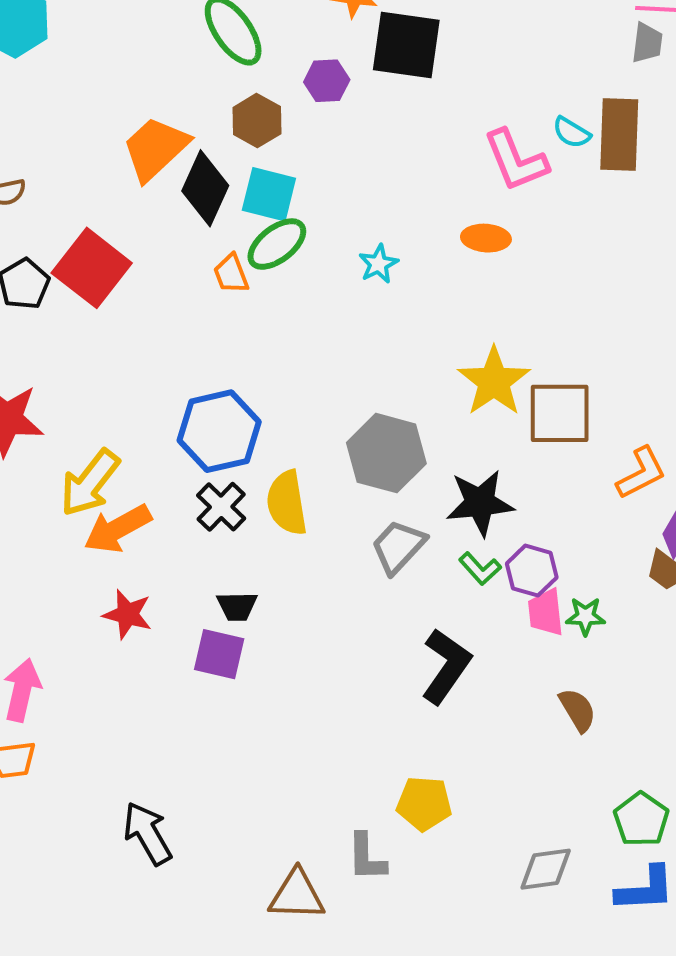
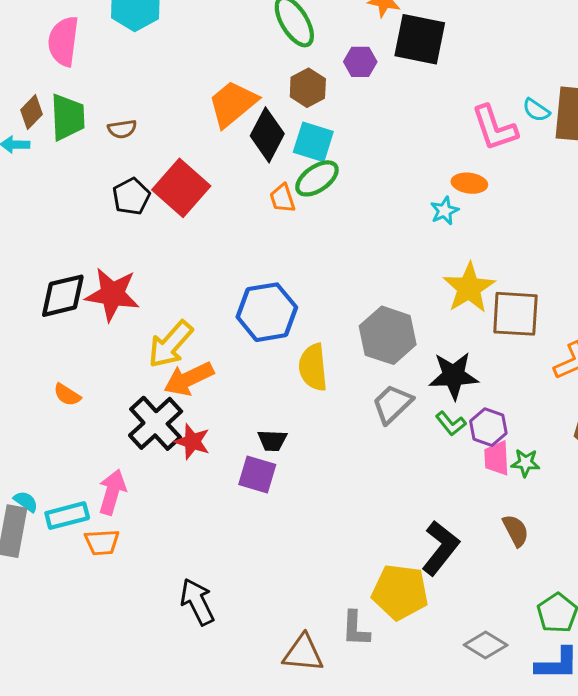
cyan star: (378, 264) -> (444, 211), moved
black cross: (221, 507) -> (156, 423), moved, size x1.5
black L-shape: (446, 666) -> (440, 548), moved
yellow pentagon: (424, 803) -> (400, 592), size x1.4
gray diamond: (546, 869) -> (486, 645), turned 36

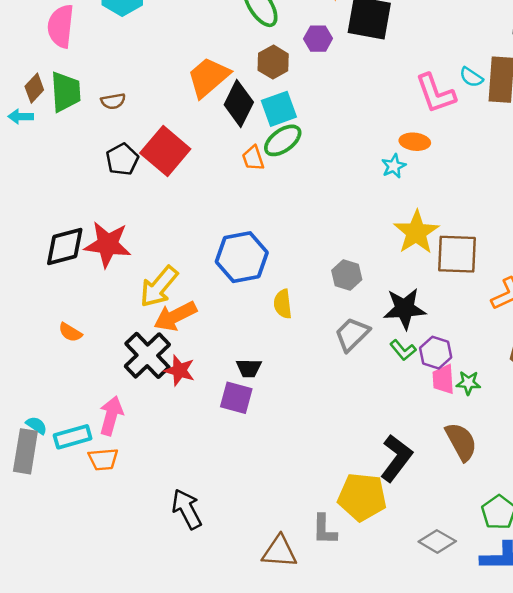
cyan square: (313, 142) -> (279, 109), turned -36
gray hexagon: (388, 335) -> (347, 275), size x0.6
yellow semicircle: (313, 367) -> (283, 304), size x0.7
brown semicircle: (516, 531) -> (461, 442), size x1.4

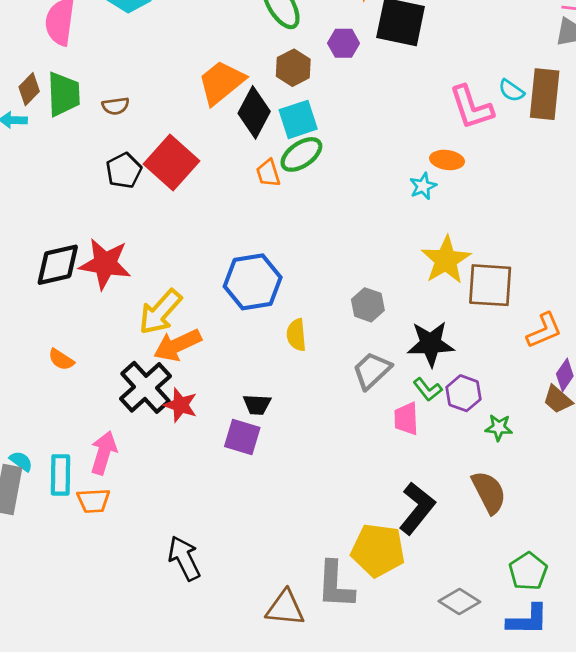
pink trapezoid: (443, 379) -> (406, 419), moved
cyan rectangle: (73, 437) -> (60, 475), turned -75
gray L-shape: (324, 530) -> (335, 585), size x1.4

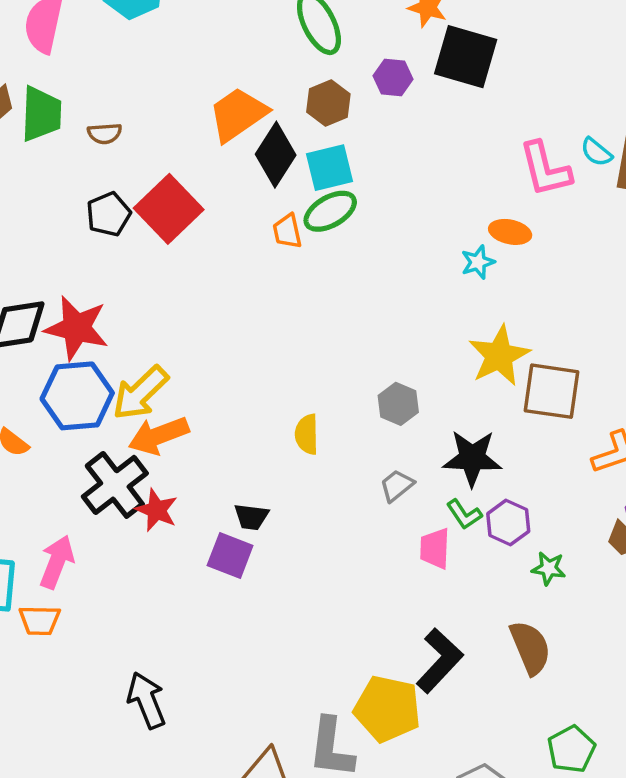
blue hexagon: (253, 282) -> (77, 396), moved
gray trapezoid: (372, 370) -> (397, 486), size x0.7

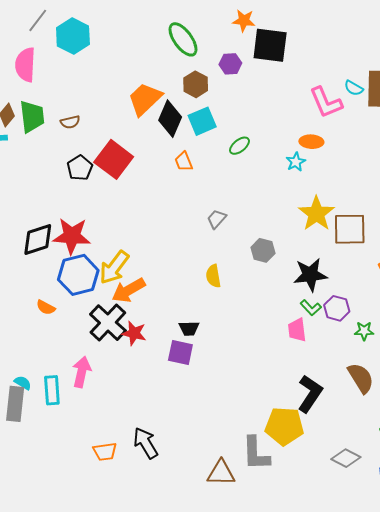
green ellipse: (330, 211) -> (239, 146), moved, size x0.7
gray trapezoid: (397, 486) -> (217, 219), moved
orange trapezoid: (40, 620) -> (105, 452), moved

